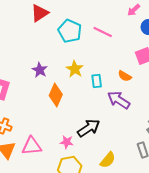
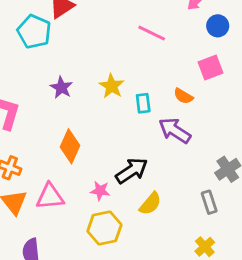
cyan pentagon: (70, 31) -> (34, 32), moved
orange diamond: (56, 95) -> (70, 146), moved
yellow semicircle: (108, 160) -> (150, 204), moved

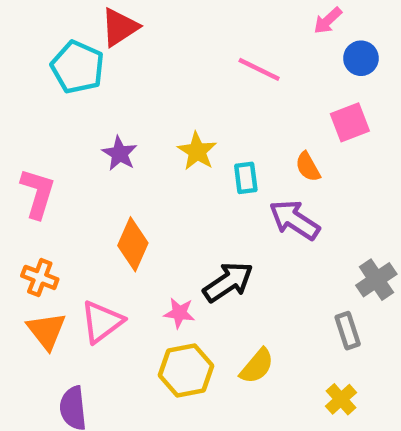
orange semicircle: (183, 96) -> (308, 167), turned 30
pink triangle: (50, 196) -> (102, 322), turned -32
yellow semicircle: (150, 204) -> (257, 366), moved

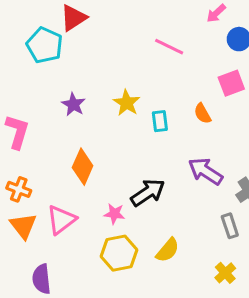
purple arrow: (295, 220) -> (206, 171), moved

